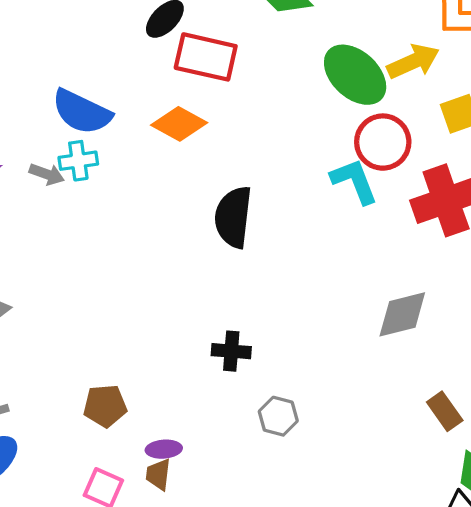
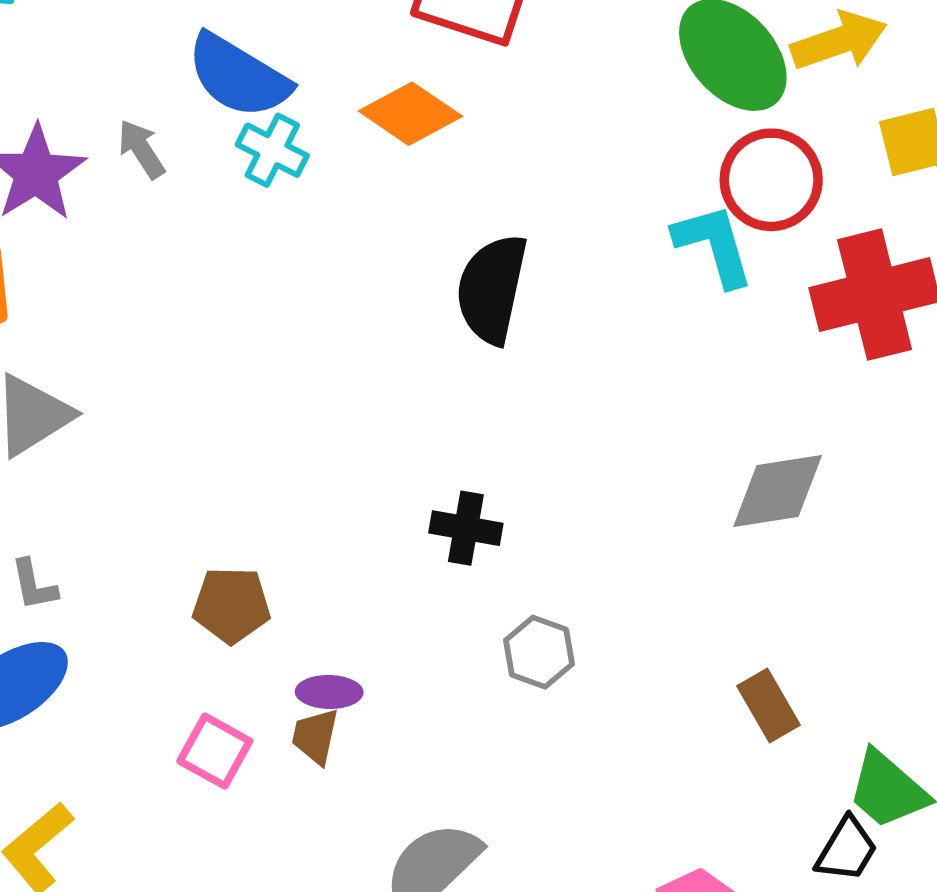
cyan cross: (78, 161) -> (272, 150), moved, turned 30
gray arrow: (47, 174) -> (141, 149), moved, turned -148
brown rectangle: (445, 411) -> (769, 706), moved

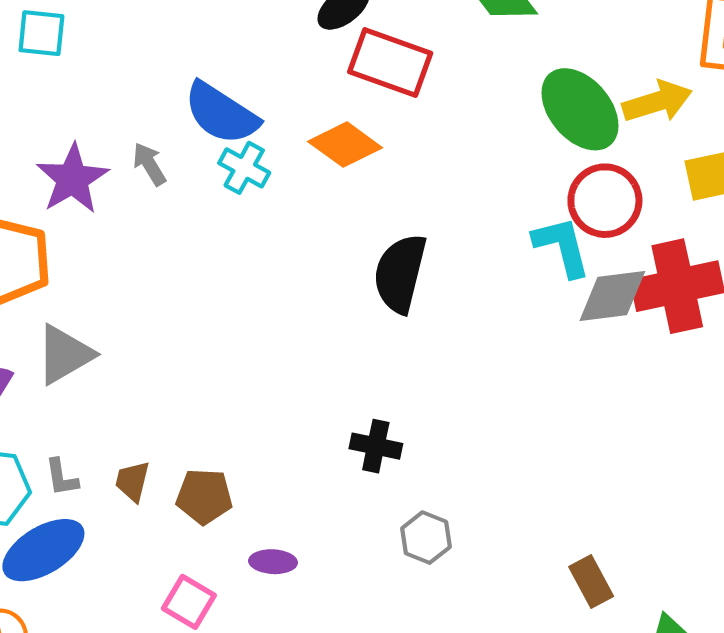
gray diamond: (778, 491) -> (612, 296), moved
brown trapezoid: (315, 736) -> (132, 481), moved

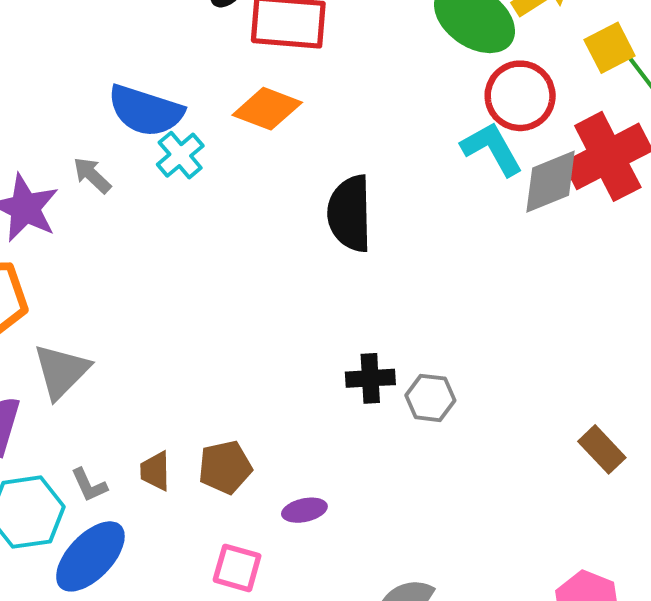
cyan cross: (244, 168) -> (180, 155), turned 36
gray hexagon: (426, 538) -> (430, 398), moved

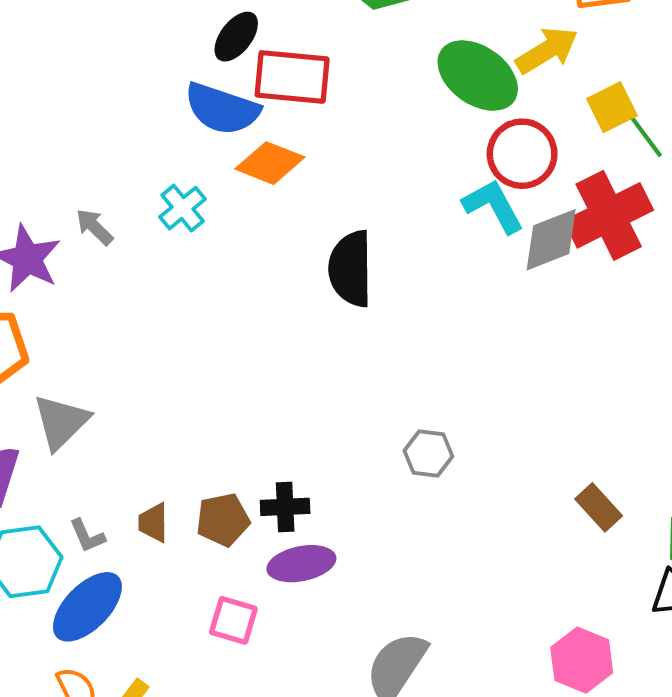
blue semicircle: (146, 111) -> (222, 109), moved
black cross: (370, 378) -> (285, 507), moved
purple ellipse: (304, 510) -> (301, 564), size x1.5

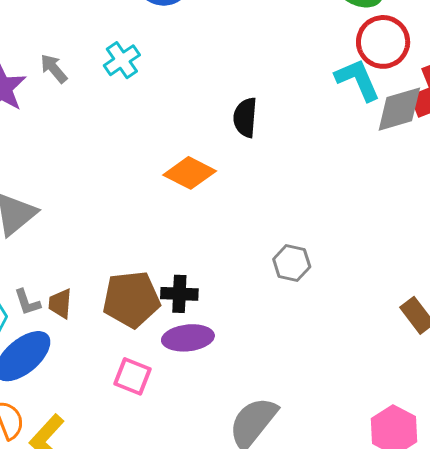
orange diamond: (270, 163) -> (190, 173), moved
black semicircle: (351, 269) -> (245, 117), size x0.7
brown pentagon: (223, 520) -> (131, 299), size x1.4
brown trapezoid: (153, 523) -> (60, 304), moved

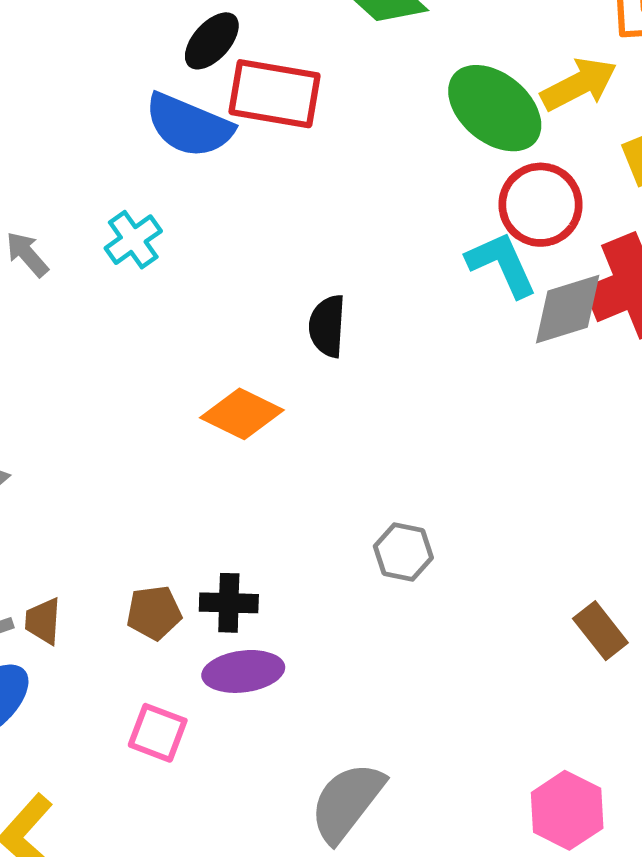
brown pentagon: (131, 299) -> (154, 613), size x0.6

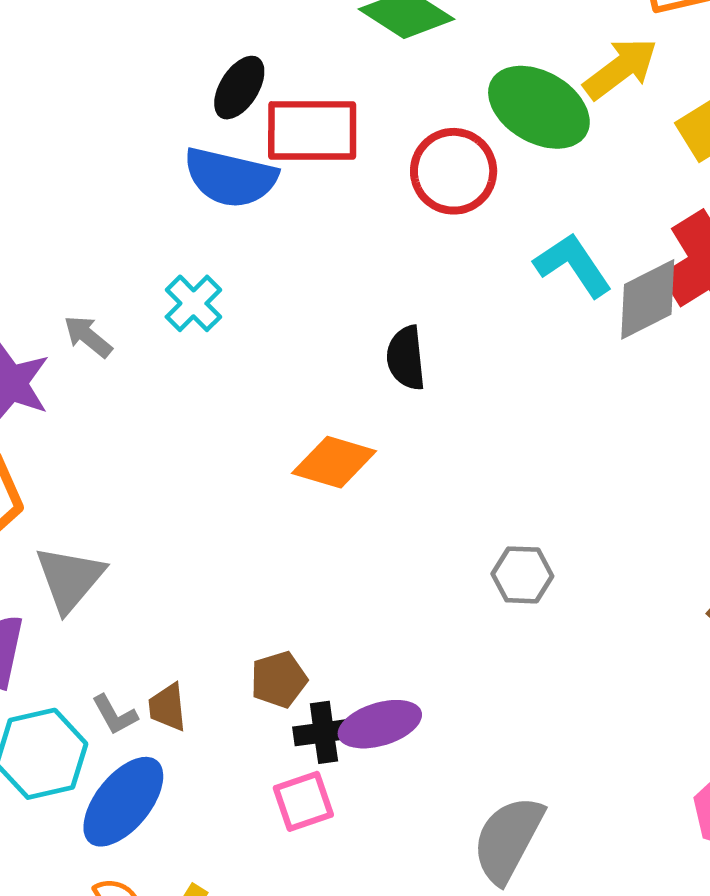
red circle: (540, 205) -> (454, 171), moved
black cross: (229, 603) -> (324, 732), moved
pink square: (158, 733) -> (303, 801), turned -30

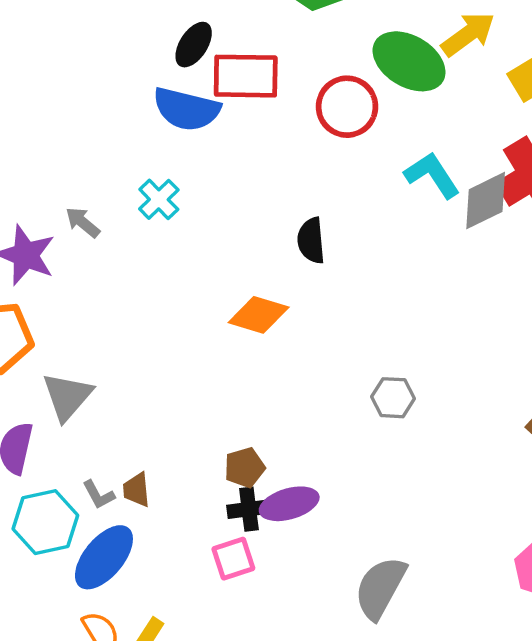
brown pentagon: (279, 680) -> (245, 468), moved

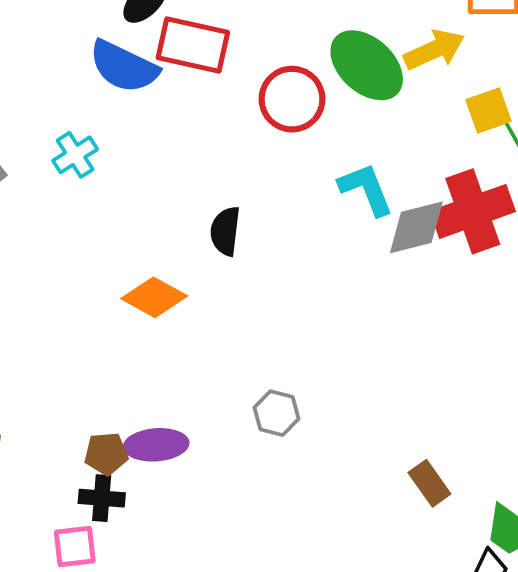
purple ellipse: (289, 504) -> (156, 445), moved

